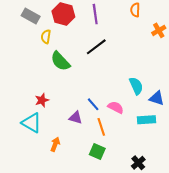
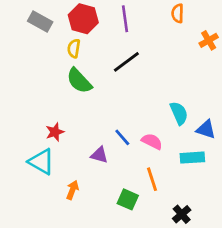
yellow semicircle: (46, 37) -> (74, 48), moved
orange line: (101, 127) -> (152, 179), moved

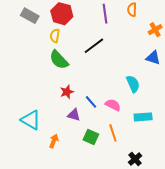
purple line: (125, 19) -> (105, 14), moved
blue triangle: (206, 129) -> (153, 58), moved
red star: (55, 132) -> (67, 92), moved
green square: (128, 199) -> (91, 137), moved

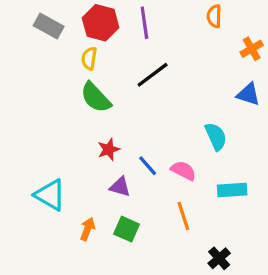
purple line: (105, 14) -> (144, 23), moved
green square: (91, 137) -> (127, 229), moved

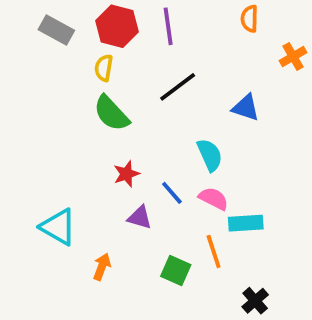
blue triangle: (248, 94) -> (246, 108), moved
cyan semicircle: (216, 136) -> (210, 155), moved
cyan rectangle: (232, 190) -> (246, 223), moved
green square: (127, 229) -> (176, 270), moved

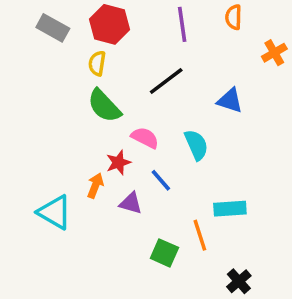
purple line: (168, 26) -> (182, 24), moved
pink semicircle: (214, 199) -> (145, 138), moved
orange arrow: (102, 267) -> (95, 186), moved

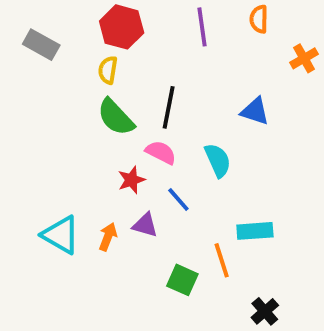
gray rectangle: (53, 28) -> (41, 45), moved
black line: (166, 81) -> (169, 107), moved, turned -42
orange arrow: (95, 186) -> (108, 237), moved

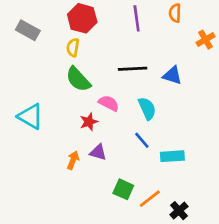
black line: (169, 107) -> (133, 69), moved, turned 76
blue line: (178, 200) -> (142, 140), moved
cyan triangle: (61, 235) -> (30, 116), moved
orange line: (222, 260) -> (150, 199), moved, turned 70

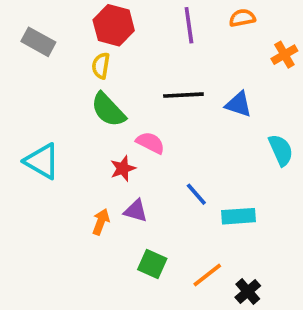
orange semicircle: (175, 13) -> (242, 18), turned 78
cyan semicircle: (147, 108) -> (281, 150), moved
green square: (123, 189) -> (152, 264), moved

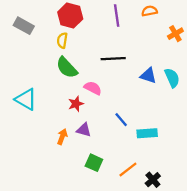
blue triangle: (239, 104) -> (148, 76), moved
cyan semicircle: (281, 150) -> (172, 78), moved

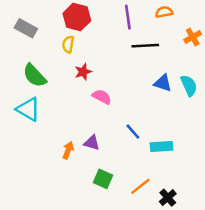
black line: (113, 59) -> (145, 46), moved
green semicircle: (67, 68) -> (35, 76), moved
red star: (76, 104) -> (83, 72), moved

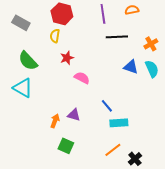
orange cross: (193, 37) -> (151, 44), moved
cyan rectangle: (162, 147) -> (119, 123), moved
green square: (103, 179) -> (66, 146), moved

